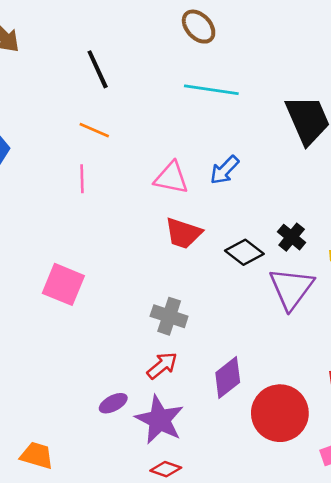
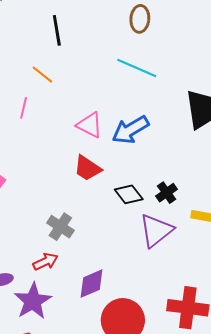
brown ellipse: (199, 27) -> (140, 19), turned 32
blue arrow: (224, 170) -> (130, 130), size x1.5

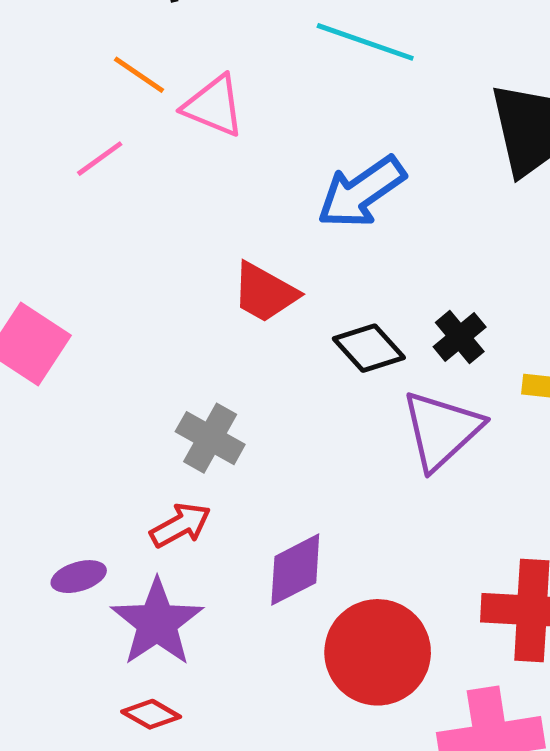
pink line: (24, 108) -> (100, 159), turned 45
pink triangle: (90, 125) -> (214, 106), moved

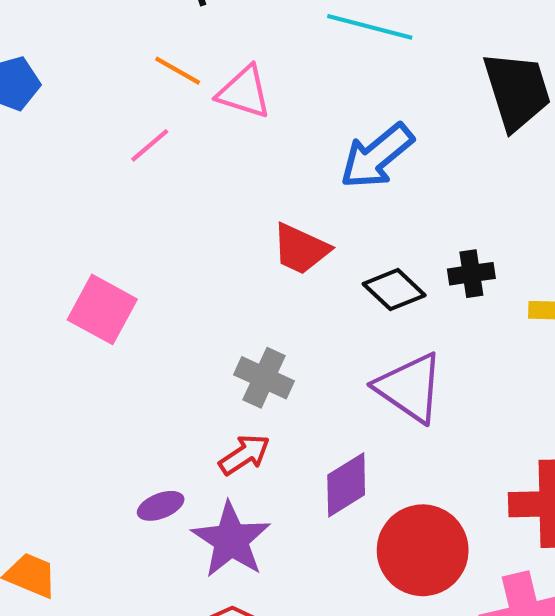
black cross: (460, 337) -> (471, 274), turned 36
purple triangle: (442, 430) -> (410, 388), moved, turned -38

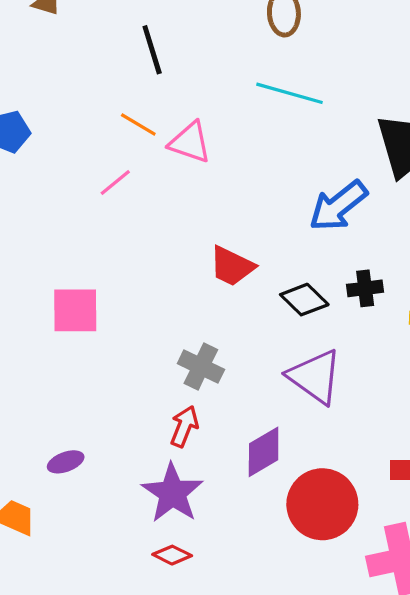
blue arrow: (377, 156) -> (338, 206), moved
pink square: (102, 309) -> (75, 310), turned -30
red arrow: (244, 455) -> (184, 426), turned -36
purple ellipse: (161, 506) -> (66, 462), moved

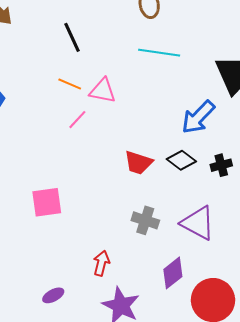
pink line: (115, 183) -> (77, 120), moved
black diamond: (304, 300) -> (181, 160), moved
gray cross: (201, 367) -> (145, 220), moved
red arrow: (184, 426) -> (101, 263), moved

